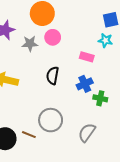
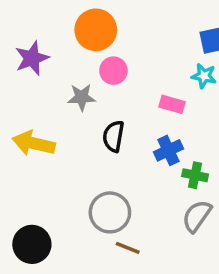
gray star: (30, 44) -> (82, 97), moved
gray semicircle: (87, 132) -> (197, 216), moved
brown line: (29, 135) -> (128, 248), moved

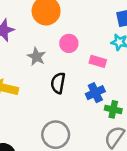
pink circle: (113, 71) -> (69, 43), moved
gray star: (82, 97) -> (36, 57), turned 30

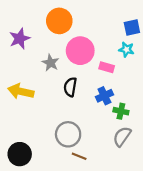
pink circle: (69, 43) -> (80, 51), size x1.6

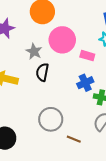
black semicircle: (70, 87) -> (42, 72), moved
brown line: (79, 156) -> (74, 139), moved

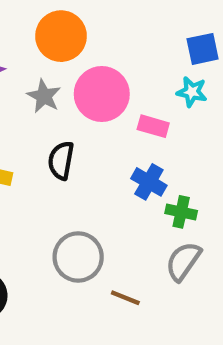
gray star: (34, 51) -> (44, 96), moved
blue cross: (85, 83) -> (149, 182), turned -35

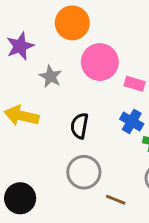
gray star: (44, 96) -> (51, 77), moved
black semicircle: (61, 160) -> (80, 126), moved

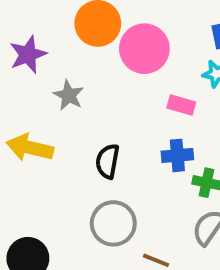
pink circle: (100, 62) -> (144, 49), moved
blue cross: (132, 121) -> (177, 155), turned -35

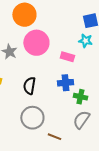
pink circle: (144, 49) -> (36, 43), moved

